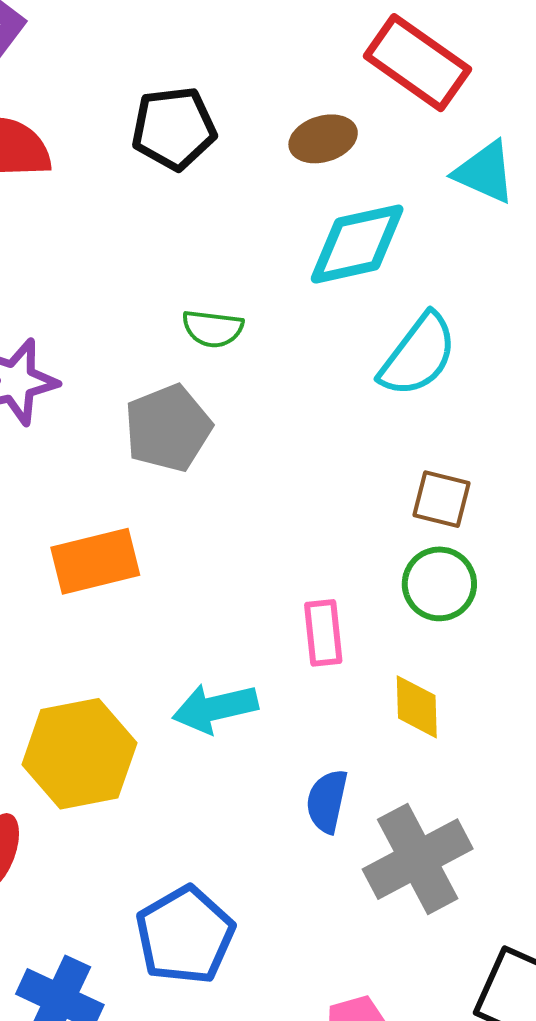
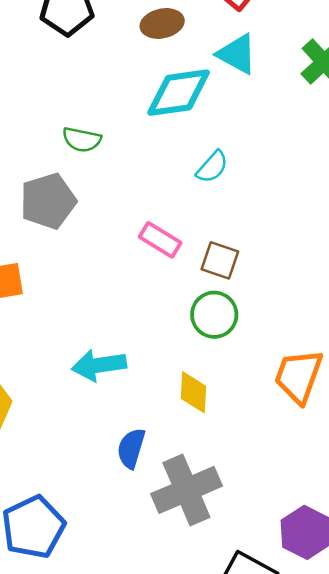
cyan triangle: (485, 172) -> (237, 54), moved
cyan semicircle: (418, 355) -> (212, 167), size x0.6
pink rectangle: (323, 633) -> (160, 240), moved, turned -57
cyan arrow: (215, 708) -> (99, 365), moved

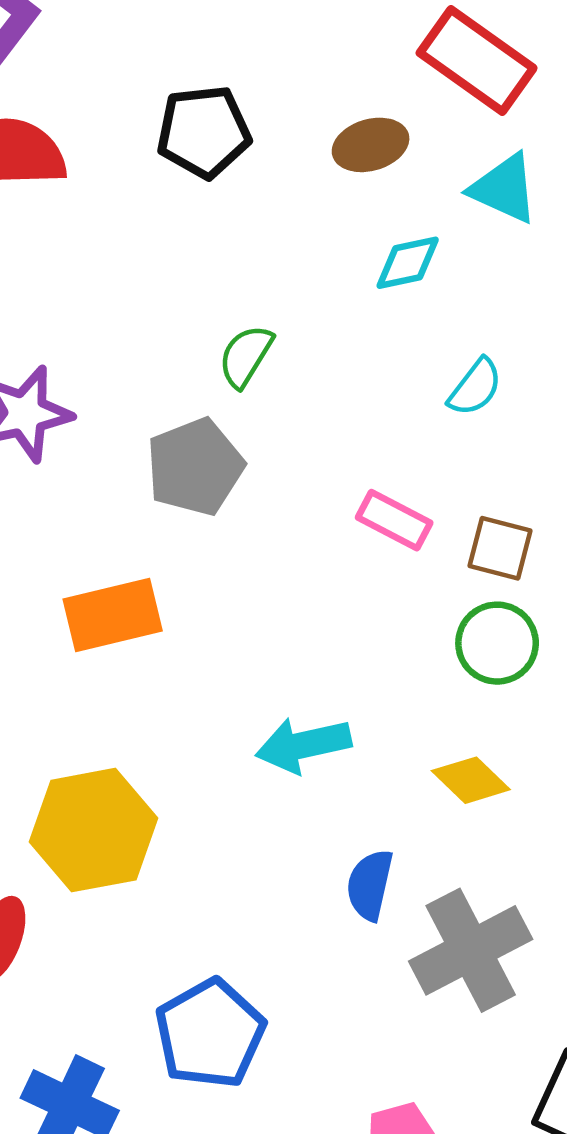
cyan diamond: (179, 93) -> (408, 263), size x0.6
green semicircle: (82, 140) -> (246, 356), turned 114
yellow diamond: (194, 392) -> (471, 780), turned -45

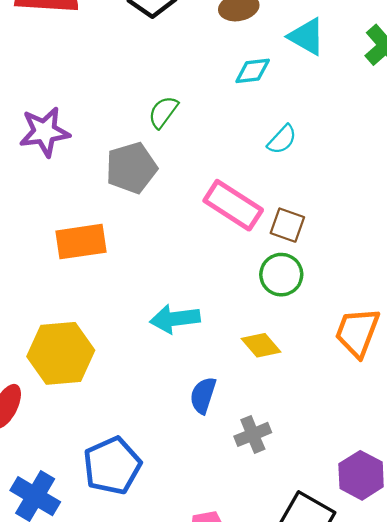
pink rectangle: (394, 520) -> (233, 205), size x1.5
gray cross: (471, 950) -> (253, 434), size x0.6

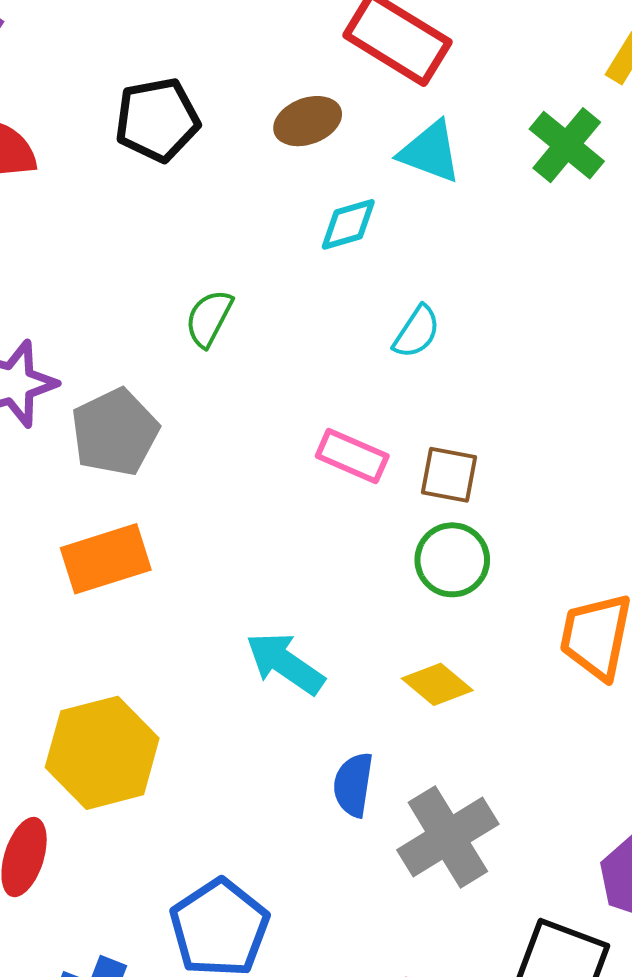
gray pentagon: (131, 168) -> (115, 432), moved
pink rectangle: (233, 205) -> (352, 456), size x0.7
cyan arrow: (175, 319) -> (285, 663), turned 51
gray cross: (253, 434) -> (448, 837), size x1.6

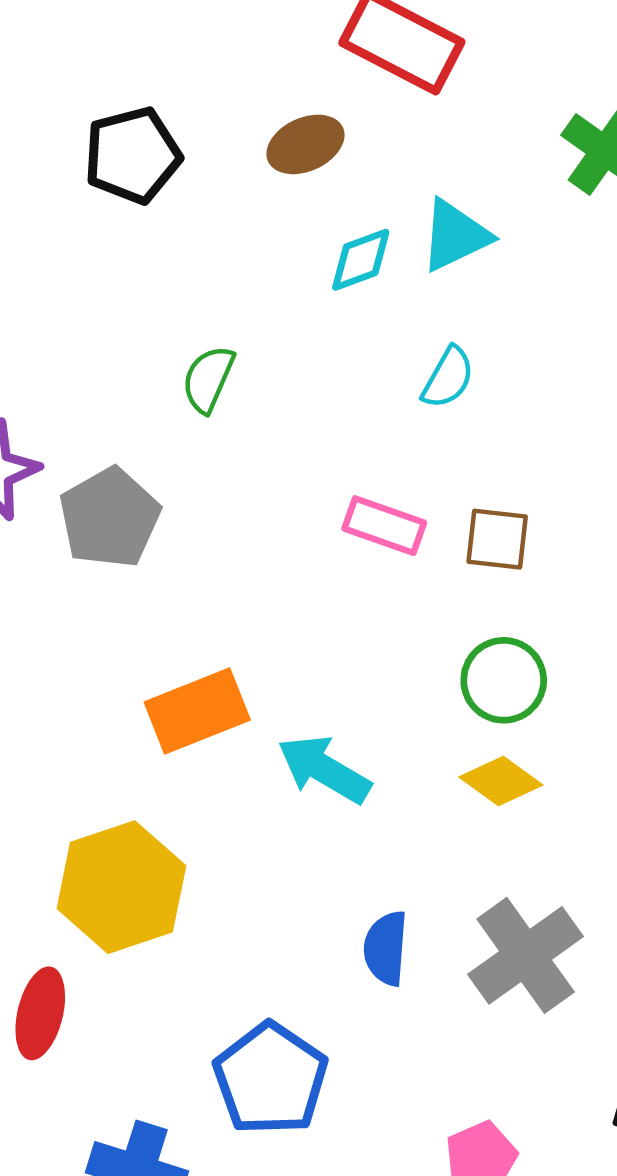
cyan triangle: (430, 152) -> (455, 236), moved, turned -42
orange rectangle: (106, 559) -> (197, 711), moved
green circle: (452, 560) -> (504, 680), moved
blue semicircle: (353, 785) -> (386, 948), moved

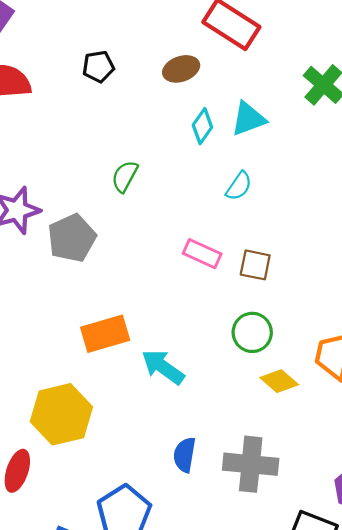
black pentagon: (132, 155) -> (98, 67), size x0.7
cyan diamond: (361, 260) -> (202, 126), turned -40
yellow diamond: (501, 781) -> (279, 381), moved
gray cross: (526, 955) -> (251, 464), turned 36

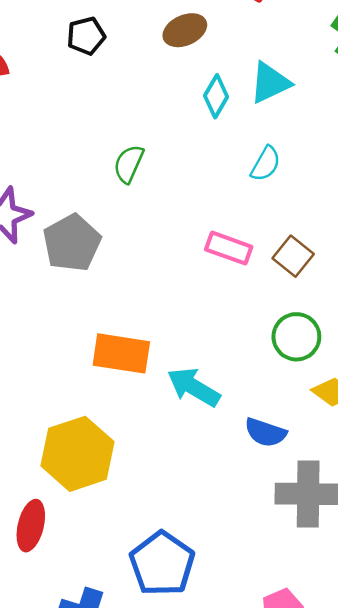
brown square: (255, 265) -> (293, 256), turned 32
orange rectangle: (105, 334) -> (121, 353), turned 30
blue semicircle: (184, 455) -> (265, 432), moved, turned -76

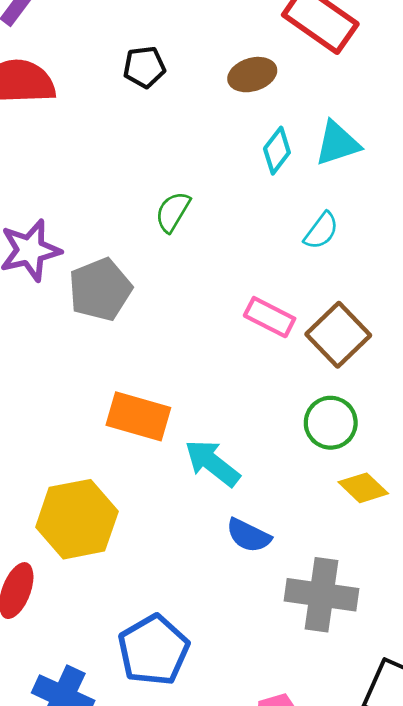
brown square: (293, 256) -> (338, 335), size x1.4
blue semicircle: (265, 432) -> (249, 535), moved

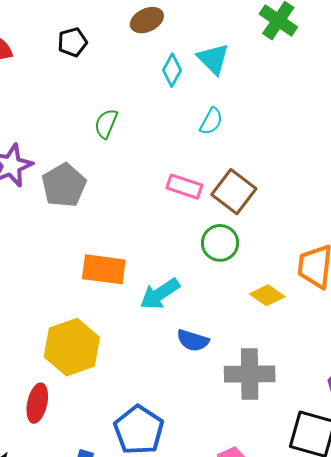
black pentagon: (144, 67) -> (72, 42), moved
cyan triangle: (337, 143) -> (213, 59), turned -48
green circle: (331, 423) -> (220, 243), moved
cyan arrow: (212, 463) -> (160, 294), turned -63

